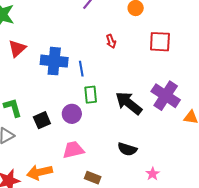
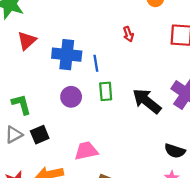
purple circle: (72, 114) -> (71, 97), moved
black square: (42, 120) -> (40, 135), moved
black semicircle: (127, 149) -> (175, 151), moved

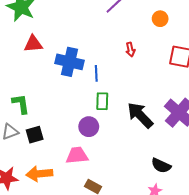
red triangle: (27, 41) -> (33, 44), turned 30
purple circle: (71, 97) -> (89, 127), moved

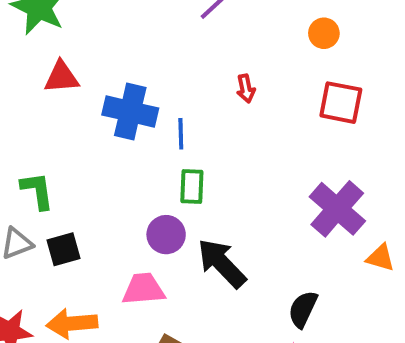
orange circle: (160, 19) -> (324, 33), moved
black arrow: (140, 115) -> (222, 263), moved
black semicircle: (161, 166) -> (303, 309), turned 90

